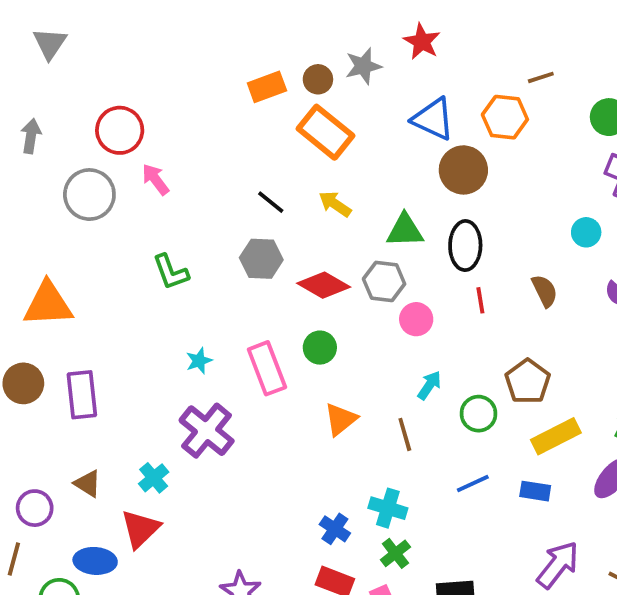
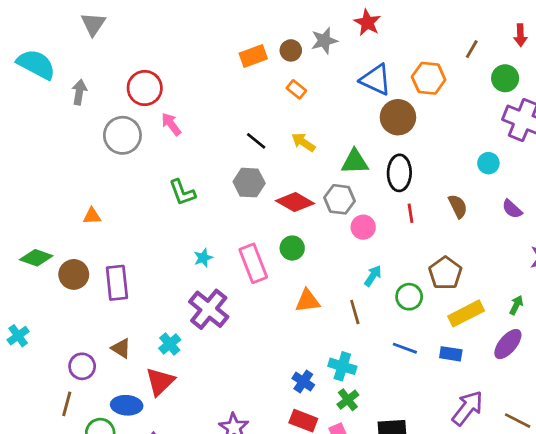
brown line: (541, 77) -> (472, 49), moved, turned -42
orange rectangle: (326, 132) -> (296, 89), size x0.5
orange triangle: (48, 304) -> (92, 216), size x0.5
orange triangle: (341, 419) -> (308, 301), turned 32
blue line: (473, 483) -> (405, 348), turned 45

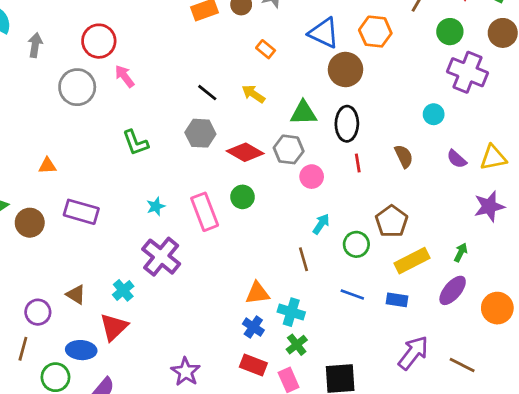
orange rectangle: (296, 89) -> (266, 49), moved
purple rectangle: (117, 283) -> (81, 212), moved, turned -68
orange triangle: (308, 301) -> (257, 293), moved

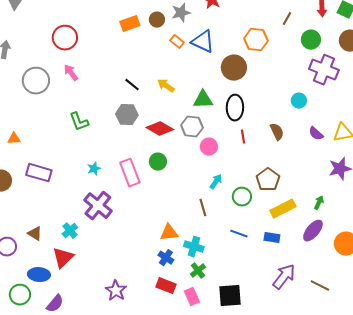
blue triangle: (324, 33) -> (203, 42), moved
red circle: (99, 41) -> (65, 38), moved
orange rectangle: (266, 49) -> (177, 42), moved

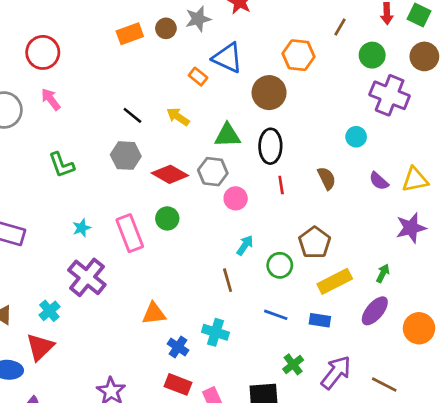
orange rectangle: (177, 42) -> (198, 77), moved
orange triangle: (169, 233) -> (154, 314), moved
green cross: (198, 271) -> (293, 364), moved

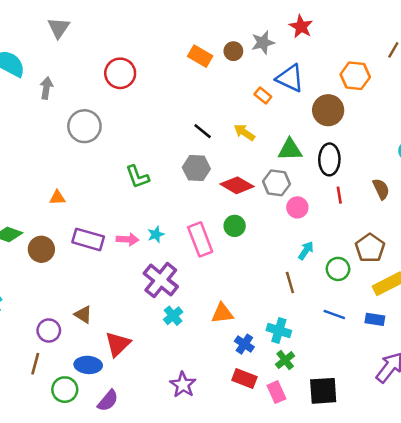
orange rectangle: (130, 34) -> (200, 56), turned 50
pink arrow: (51, 99) -> (128, 239), moved, turned 130
cyan cross: (49, 311) -> (173, 316), moved
green cross: (293, 364) -> (285, 360), moved

